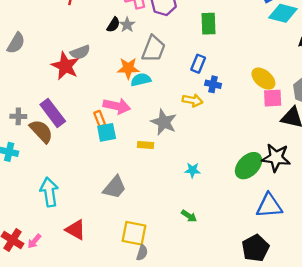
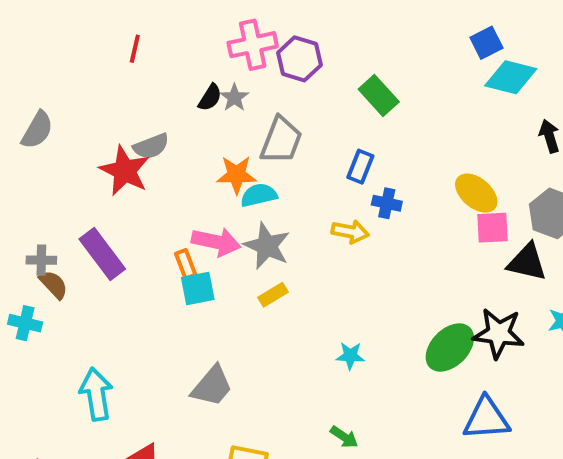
green rectangle: (208, 24) -> (379, 96), turned -40
gray star: (164, 122) -> (267, 246), moved
brown semicircle: (41, 131) -> (54, 285), moved, size x0.7
yellow rectangle: (145, 145) -> (273, 295), moved, turned -35

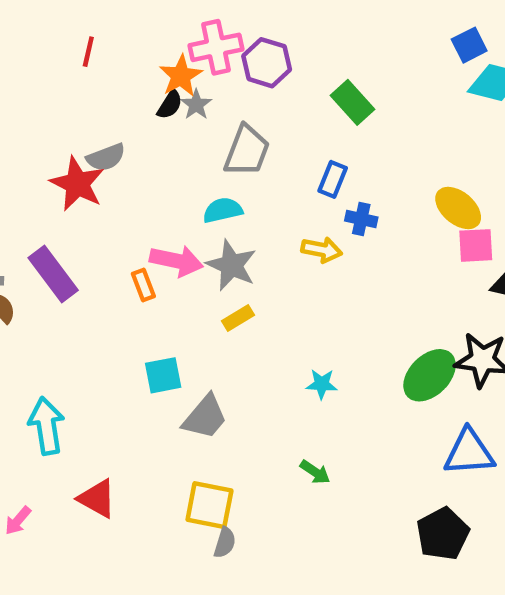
orange star: (236, 175) -> (181, 76), moved, turned -30
cyan square: (198, 289) -> (163, 375), moved
gray trapezoid: (212, 386) -> (205, 417), moved

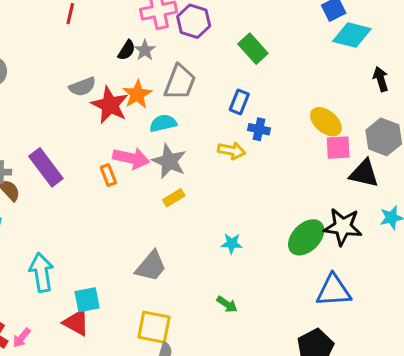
orange star: (181, 76) -> (137, 94), moved
red star: (77, 184) -> (110, 105), moved
cyan square: (163, 375) -> (87, 300), moved

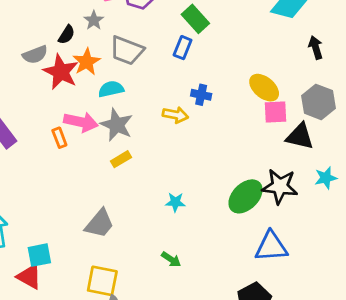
black semicircle: (127, 50) -> (67, 35), moved
gray trapezoid: (180, 82) -> (127, 50), turned 90
blue rectangle: (239, 102) -> (183, 48), moved

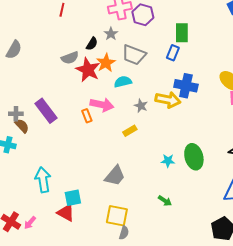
green rectangle: (195, 19) -> (182, 33), turned 42
blue cross: (201, 95) -> (186, 86), size x1.6
yellow arrow: (175, 115) -> (168, 100), size x1.4
gray star: (117, 125) -> (141, 106), moved, size x0.6
green ellipse: (246, 196) -> (194, 157), moved, turned -60

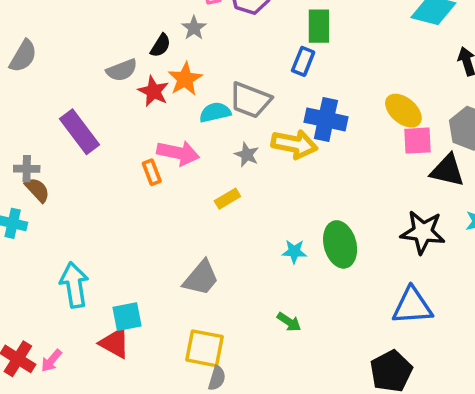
gray trapezoid: (134, 55) -> (250, 100), moved
red star: (88, 70) -> (153, 91), size x0.7
purple rectangle: (46, 111) -> (80, 132), moved

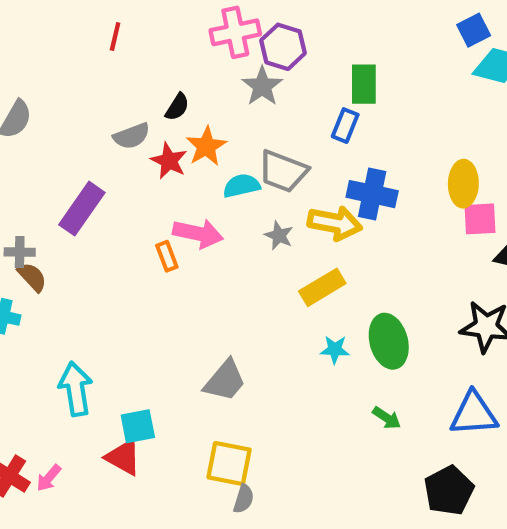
gray star: (194, 28) -> (262, 86), moved, size x1.4
yellow ellipse: (403, 111) -> (463, 184), turned 51
purple rectangle: (80, 132) -> (82, 209), turned 72
yellow rectangle: (227, 199) -> (322, 287), moved, size x1.5
green arrow: (289, 322) -> (387, 418), moved

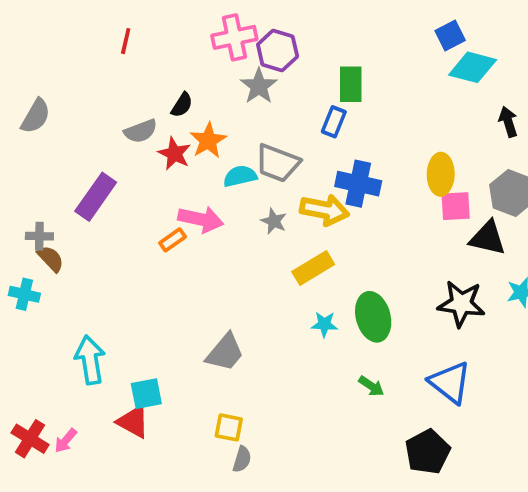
orange rectangle: (167, 256) -> (173, 240), turned 76
blue triangle: (474, 414) -> (450, 382), turned 42
yellow square: (229, 464) -> (229, 427), size x0.7

